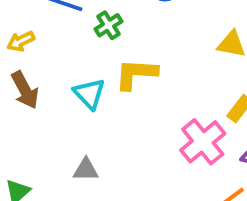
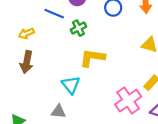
brown arrow: (25, 90) -> (27, 62), turned 35
cyan triangle: (89, 94) -> (71, 85), moved

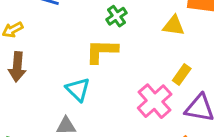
green cross: (78, 28) -> (116, 16), moved

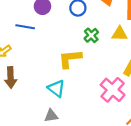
green cross: (116, 16) -> (91, 35), moved

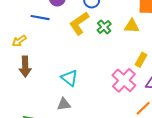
yellow L-shape: (70, 59) -> (79, 23), moved, turned -30

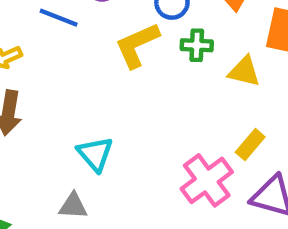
green cross: (104, 27) -> (197, 45), moved, turned 32

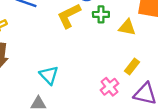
pink cross: (207, 180) -> (110, 87), size x0.7

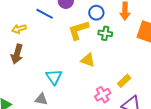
yellow triangle: (127, 27) -> (88, 60), moved

